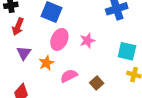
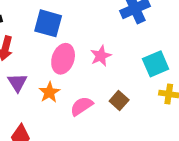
cyan square: (127, 51) -> (156, 64), turned -30
brown square: (97, 83) -> (119, 101), moved

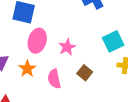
pink star: (101, 56) -> (67, 47), moved
pink semicircle: (82, 106) -> (54, 79), turned -66

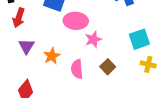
pink ellipse: (37, 41) -> (76, 21), moved, turned 70

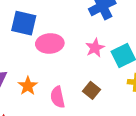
pink star: (93, 39) -> (95, 48), moved

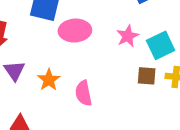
brown square: (92, 90) -> (147, 76), moved, turned -35

